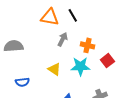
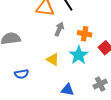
cyan star: (80, 66) -> (79, 55), turned -30

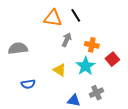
gray cross: (100, 84) -> (96, 93), moved

